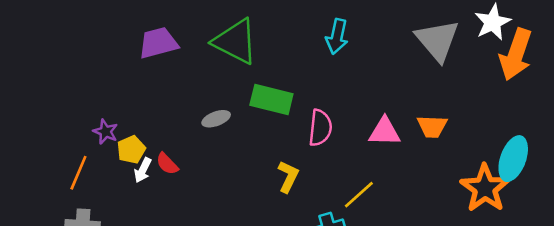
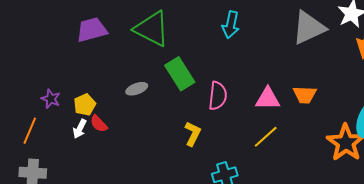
gray triangle: (437, 40) -> (309, 28), turned 45
green rectangle: (271, 99) -> (180, 74), turned 44
yellow pentagon: (131, 150) -> (85, 105), moved
yellow line: (359, 195) -> (266, 137), moved

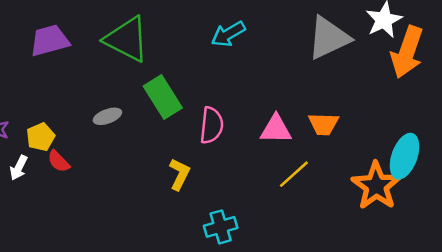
cyan arrow: (231, 25) -> (228, 34), turned 48
white arrow: (80, 129) -> (19, 168), moved
yellow line: (266, 137) -> (294, 174), moved

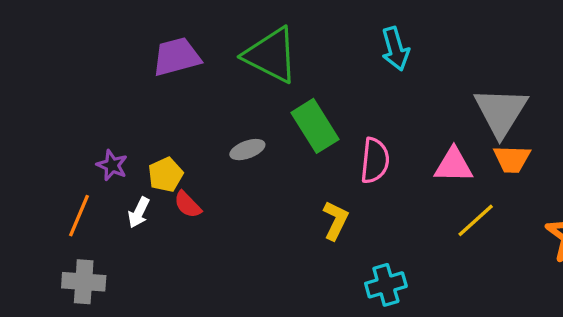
cyan arrow: (228, 34) -> (395, 49), turned -76
gray triangle: (329, 38) -> (501, 112), moved, turned -33

